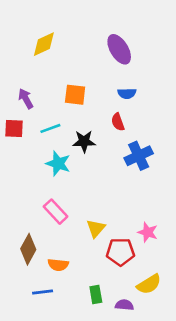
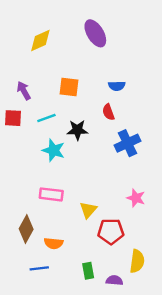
purple ellipse: (119, 49) -> (95, 33), moved
pink rectangle: (56, 212) -> (51, 194), turned -40
pink star: (148, 232) -> (136, 198), moved
yellow semicircle: (149, 284) -> (137, 261), turned -50

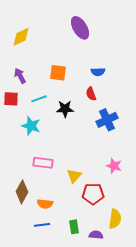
yellow diamond: (40, 41) -> (21, 37), moved
cyan star: (54, 150) -> (31, 126), moved
blue line: (39, 268) -> (42, 225), moved

